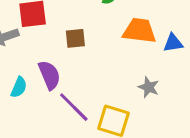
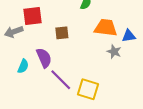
gray star: (149, 87) -> (114, 52), moved

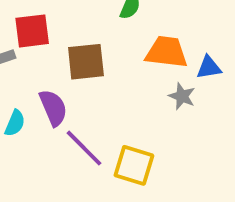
brown square: (62, 33) -> (86, 62), size x1.5

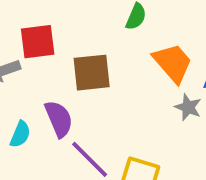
orange trapezoid: (167, 52) -> (173, 63), turned 42

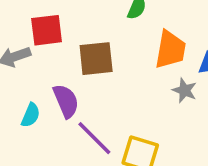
orange trapezoid: (173, 63) -> (170, 50), turned 51

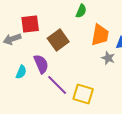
brown square: (96, 59) -> (58, 40), turned -30

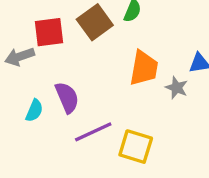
orange trapezoid: (100, 35) -> (144, 68), moved
brown square: (58, 40) -> (95, 22), moved
purple line: (57, 85) -> (93, 132), turned -70

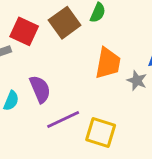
red square: (49, 32) -> (24, 31), turned 32

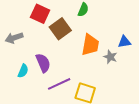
brown square: (65, 23) -> (60, 29), moved
red square: (24, 31) -> (40, 14), moved

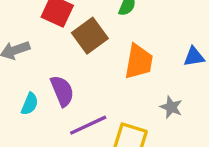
gray star: (110, 57) -> (171, 107), moved

